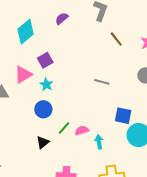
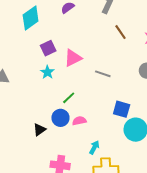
pink triangle: (23, 75) -> (73, 58), moved
blue circle: (43, 109) -> (60, 118), moved
green line: (64, 128) -> (69, 98), moved
cyan arrow: (99, 142) -> (94, 147), moved, turned 32

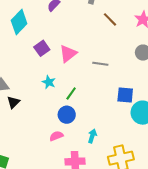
cyan star: (47, 72) -> (49, 82), moved
pink semicircle: (79, 121) -> (56, 136), moved
black triangle: (39, 130) -> (13, 102), moved
cyan arrow: (94, 147) -> (92, 136), moved

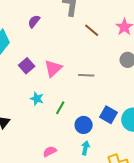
blue square: (125, 95) -> (108, 115), moved, turned 30
blue circle: (67, 115) -> (84, 125), moved

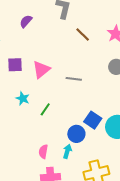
purple square: (27, 66) -> (15, 65), turned 35
blue circle: (84, 125) -> (76, 134), moved
pink semicircle: (50, 151) -> (43, 152), moved, turned -56

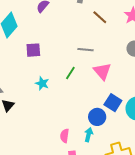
pink triangle: (41, 70) -> (102, 71), moved, turned -30
gray line: (74, 79) -> (85, 50), moved
green line: (45, 109) -> (70, 73), moved

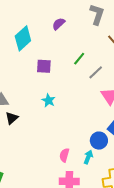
gray line: (85, 50) -> (96, 72), turned -56
green line: (70, 73) -> (79, 59), moved

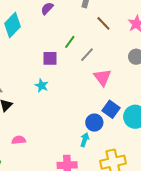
purple square: (44, 66) -> (50, 58), moved
pink semicircle: (64, 155) -> (19, 140), moved, turned 72

